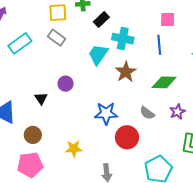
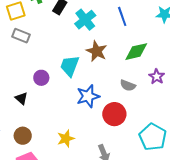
cyan cross: (123, 39) -> (85, 20), turned -35
cyan trapezoid: (98, 54) -> (70, 66), moved

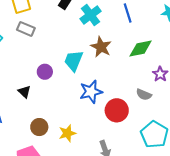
gray semicircle: (128, 85) -> (144, 95), moved
brown circle: (23, 136) -> (39, 127), moved

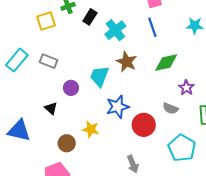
gray rectangle: (26, 29) -> (48, 61), moved
yellow star: (67, 133) -> (91, 129), moved, turned 30

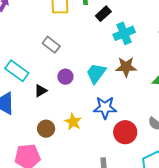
cyan rectangle: (17, 60) -> (17, 71), moved, turned 70
brown star: (127, 62) -> (126, 67), turned 30
black triangle: (51, 108) -> (41, 91), turned 32

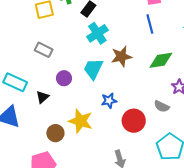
cyan cross: (124, 33) -> (97, 33), moved
blue star: (105, 108) -> (109, 101), size x0.7
yellow star: (73, 122) -> (81, 121), size x1.4

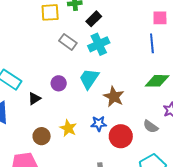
gray rectangle: (44, 50) -> (68, 42), moved
brown star: (121, 56) -> (114, 97), moved, turned 30
blue star: (109, 101) -> (99, 124), moved
yellow star: (81, 121) -> (68, 128), size x0.7

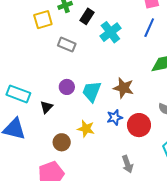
blue line: (152, 43) -> (149, 28), turned 42
cyan cross: (99, 44) -> (110, 32), moved
cyan trapezoid: (89, 79) -> (92, 91), moved

